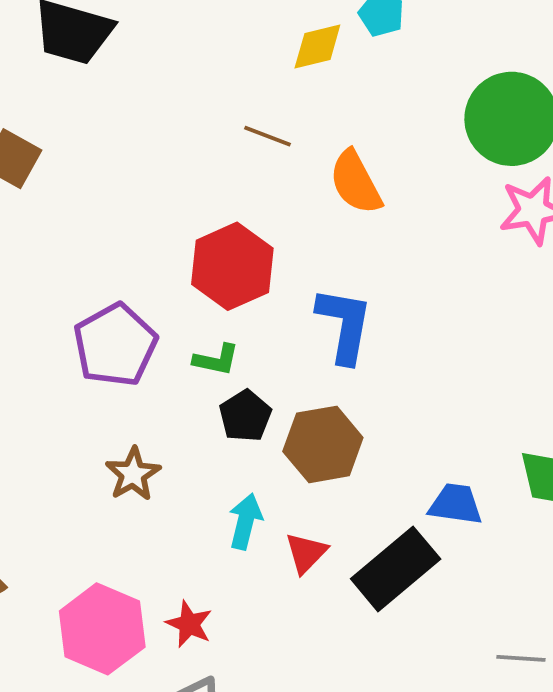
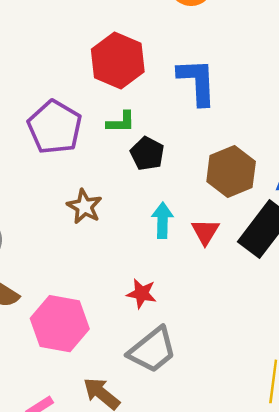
brown hexagon: (323, 444) -> (231, 171), moved
pink hexagon: (102, 629) -> (60, 324), moved

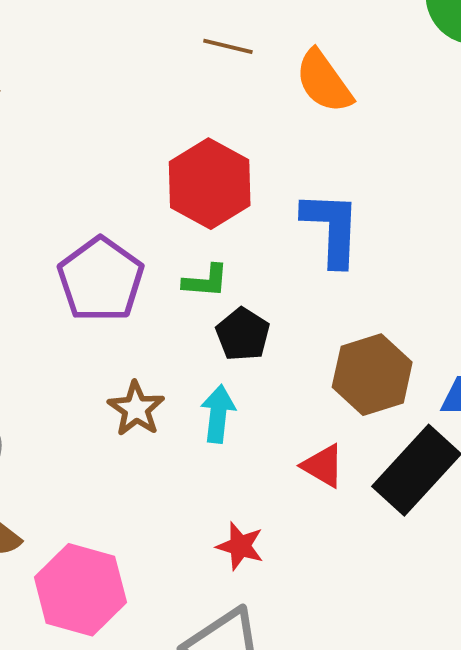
cyan arrow: (162, 220) -> (218, 414), moved
red triangle: (205, 232) -> (323, 466), turned -36
red star: (141, 294) -> (240, 546), moved

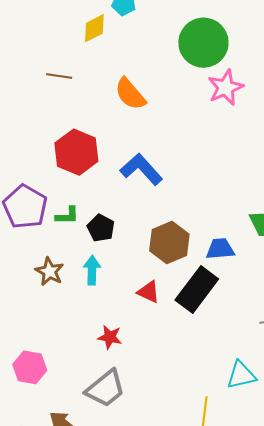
brown line: (228, 46) -> (59, 76), moved
blue L-shape: (332, 228) -> (141, 169), turned -39
green L-shape: (206, 281) -> (67, 216), moved
pink hexagon: (80, 590) -> (30, 367), size x0.7

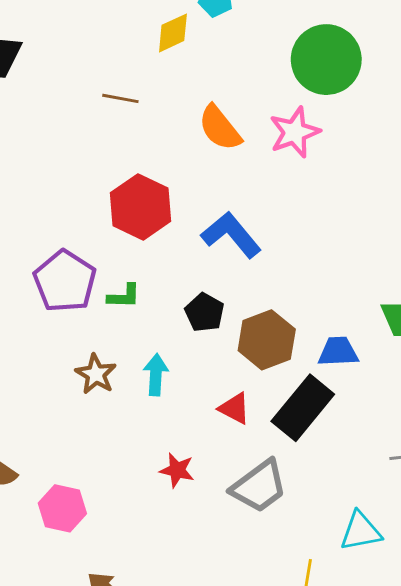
pink star: (226, 88) -> (295, 132), moved
black pentagon: (101, 228) -> (205, 313), moved
gray trapezoid: (106, 389) -> (259, 486), moved

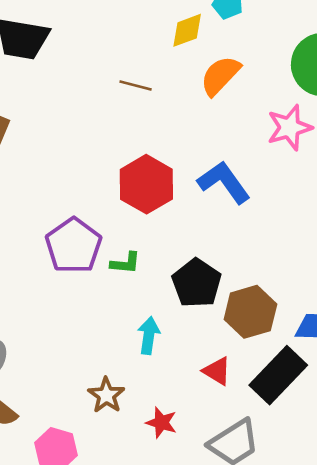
orange semicircle: (220, 128) -> (220, 76), moved, turned 78
blue L-shape: (231, 235) -> (224, 182), moved
black pentagon: (205, 313) -> (197, 283), size x1.4
brown star: (96, 374) -> (106, 395), moved

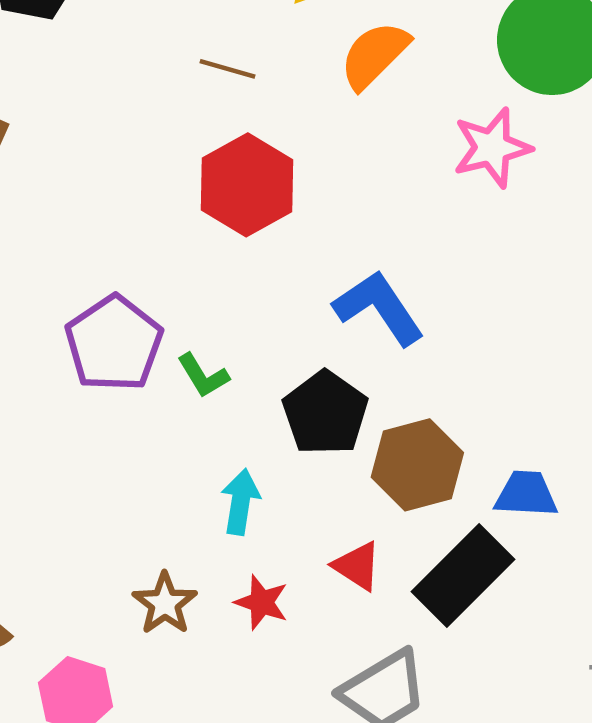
blue L-shape: (224, 182) -> (379, 308), moved
red hexagon: (146, 184) -> (247, 185), moved
green L-shape: (125, 263) -> (203, 376), turned 52
red star: (161, 423) -> (262, 602), moved

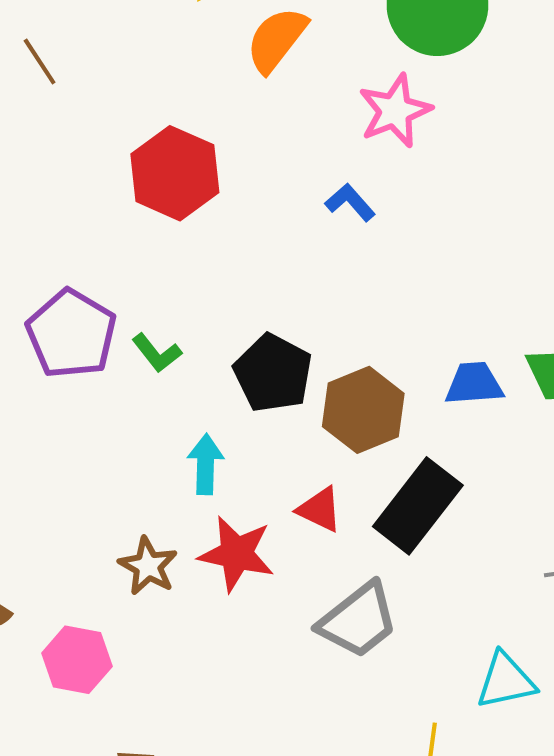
brown line: (228, 69) -> (40, 61), moved, turned 48
blue L-shape: (379, 308) -> (350, 202), moved, size x0.6
blue trapezoid: (526, 494) -> (474, 384), moved
red star: (262, 602) -> (236, 554), size x1.5

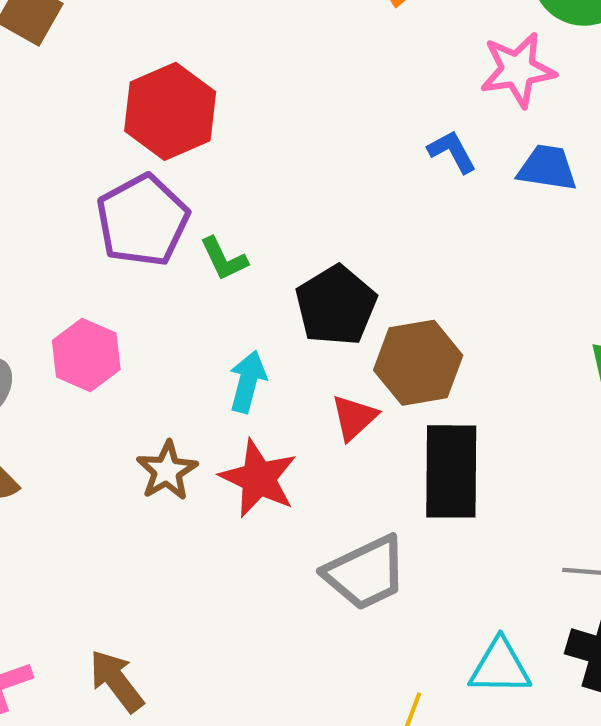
red hexagon: (175, 173) -> (170, 111), moved
blue trapezoid: (474, 384) -> (547, 168), moved
black rectangle: (418, 506) -> (451, 471), turned -50
red triangle: (320, 509) -> (354, 417), moved, turned 39
pink hexagon: (77, 660) -> (86, 355), moved

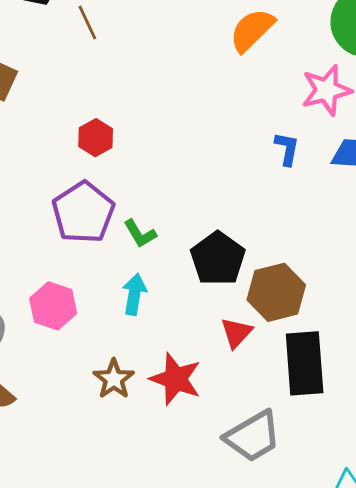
red hexagon: (170, 111) -> (96, 138), size x0.6
blue L-shape: (452, 152) -> (287, 149), turned 44
cyan arrow: (248, 382) -> (134, 294), moved

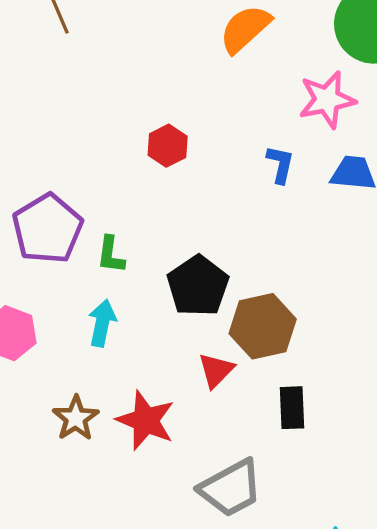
red hexagon: (96, 138) -> (168, 146), moved
green L-shape: (140, 234) -> (111, 255), turned 36
black rectangle: (305, 363) -> (292, 408), size x0.6

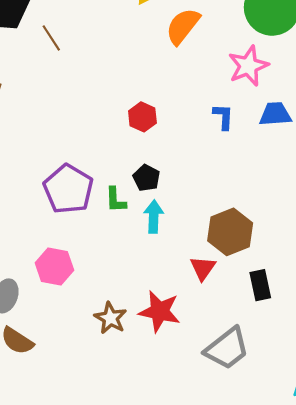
black pentagon: (198, 286) -> (146, 178), moved, size x0.6
cyan arrow: (102, 323) -> (154, 217), moved

